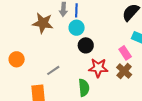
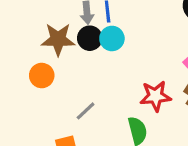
black circle: (86, 45) -> (90, 38), moved
orange circle: (17, 59) -> (42, 76), moved

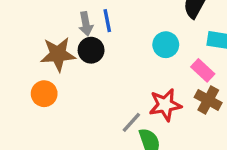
cyan circle: (112, 38) -> (166, 45), moved
gray line: (86, 111) -> (131, 122), moved

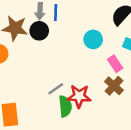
red star: (165, 105) -> (79, 96), moved

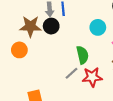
green semicircle: (65, 106) -> (82, 55), moved

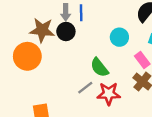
orange circle: (19, 50) -> (27, 56), size x1.5
green semicircle: (82, 55) -> (99, 67), turned 150

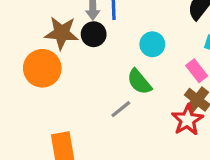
cyan circle: (119, 37) -> (152, 44), moved
red star: (109, 94) -> (187, 120), moved, turned -30

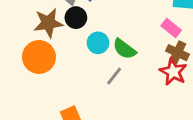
cyan circle: (152, 44) -> (98, 43), moved

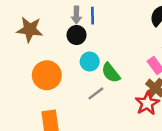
brown star: (48, 23) -> (30, 30), moved
orange circle: (39, 57) -> (47, 75), moved

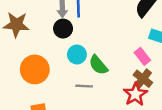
gray line: (96, 93) -> (84, 86), turned 42

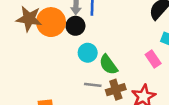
orange circle: (35, 69) -> (51, 22), moved
brown cross: (143, 79) -> (116, 90), moved, turned 30

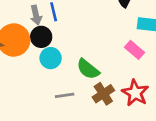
cyan circle: (88, 53) -> (51, 58), moved
gray line: (93, 85) -> (65, 95), moved

